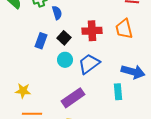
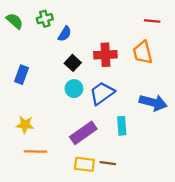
blue semicircle: (57, 13) -> (65, 34), turned 48
blue rectangle: (41, 41) -> (22, 75), moved
cyan rectangle: (118, 92) -> (122, 126), moved

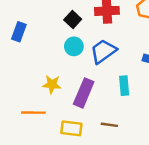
yellow star: (25, 125) -> (52, 84), moved
purple rectangle: (83, 133) -> (84, 93), turned -32
yellow rectangle: (84, 164) -> (71, 128), moved

